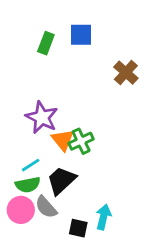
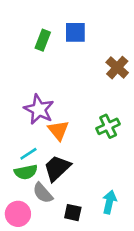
green cross: (81, 141) -> (108, 126), moved
pink circle: (21, 210) -> (18, 214), moved
cyan arrow: (103, 217) -> (109, 202), moved

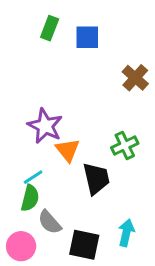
green rectangle: (43, 40) -> (50, 28), moved
black trapezoid: (57, 168) -> (96, 179), moved, turned 120
green semicircle: (26, 172) -> (30, 198), turned -65
black square: (73, 213) -> (84, 245), size x1.5

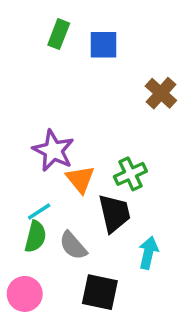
green cross: (125, 145) -> (130, 174), moved
gray semicircle: (50, 222) -> (73, 246), moved
cyan arrow: (126, 233) -> (148, 253), moved

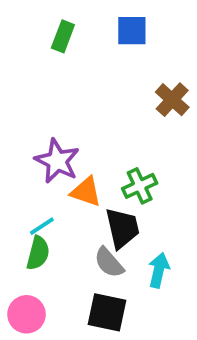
blue square: (104, 45) -> (132, 31), moved
orange triangle: (80, 179) -> (86, 192), turned -32
gray semicircle: (73, 246) -> (109, 263), moved

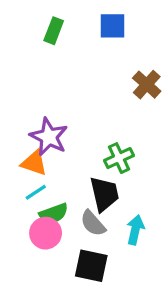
orange triangle: (86, 192) -> (34, 163), moved
green semicircle: (38, 253) -> (54, 214), moved, turned 56
pink circle: (27, 314) -> (46, 233), moved

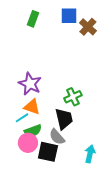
brown cross: (147, 85) -> (88, 27), moved
orange triangle: (34, 163) -> (32, 107), moved
cyan arrow: (135, 230) -> (90, 154), moved
black square: (91, 266) -> (48, 152), moved

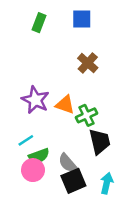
brown cross: (88, 27) -> (88, 63), moved
orange triangle: (32, 107) -> (65, 105), moved
black trapezoid: (64, 119) -> (100, 142), moved
black square: (48, 152) -> (73, 181), moved, turned -35

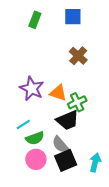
black trapezoid: (100, 142) -> (68, 120), moved, turned 80
pink circle: (33, 170) -> (36, 159), moved

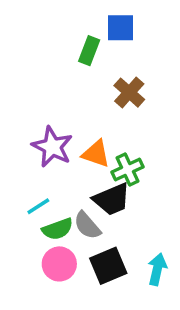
green rectangle: (35, 20) -> (89, 51), moved
gray semicircle: (60, 145) -> (87, 225), moved

